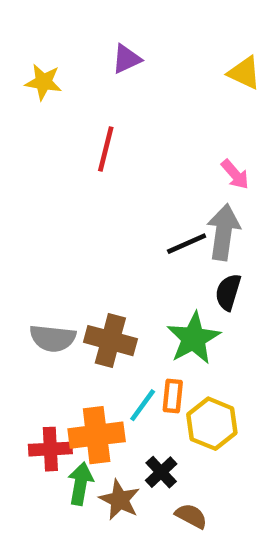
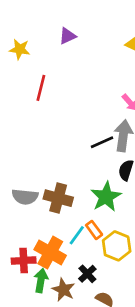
red line: (106, 149) -> (41, 88), moved
orange rectangle: (173, 396) -> (94, 230), turned -42
orange cross: (97, 435) -> (50, 253), turned 36

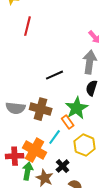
black line: (102, 142) -> (55, 75), moved
orange rectangle: (94, 230) -> (68, 122), moved

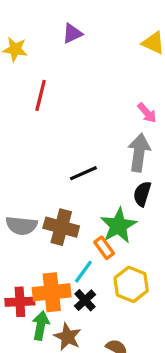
orange cross: (35, 150) -> (52, 292), turned -35
black cross: (63, 166) -> (85, 300), moved

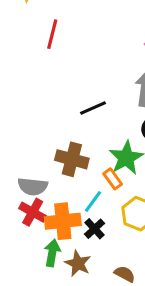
gray semicircle: (22, 226) -> (33, 186), moved
red cross: (20, 302) -> (33, 212), moved, turned 32

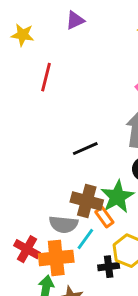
brown cross: (72, 159) -> (87, 201), moved
gray semicircle: (33, 186) -> (63, 224), moved
black cross: (95, 229) -> (109, 267), moved, turned 36

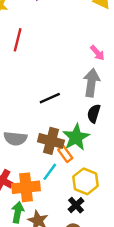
gray semicircle: (63, 224) -> (15, 139), moved
black cross: (109, 267) -> (76, 205), moved, turned -35

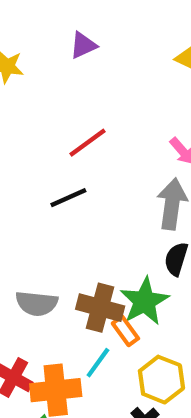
red line: (18, 40) -> (87, 143), moved, turned 40
black line: (50, 98) -> (68, 198), moved

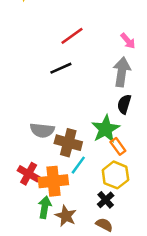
brown cross: (100, 308) -> (68, 143), moved
orange rectangle: (125, 331) -> (118, 146), moved

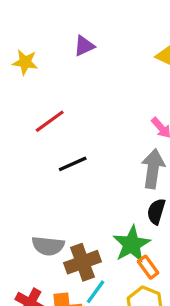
red line: (72, 36) -> (50, 121), moved
brown cross: (68, 143) -> (82, 262), turned -35

